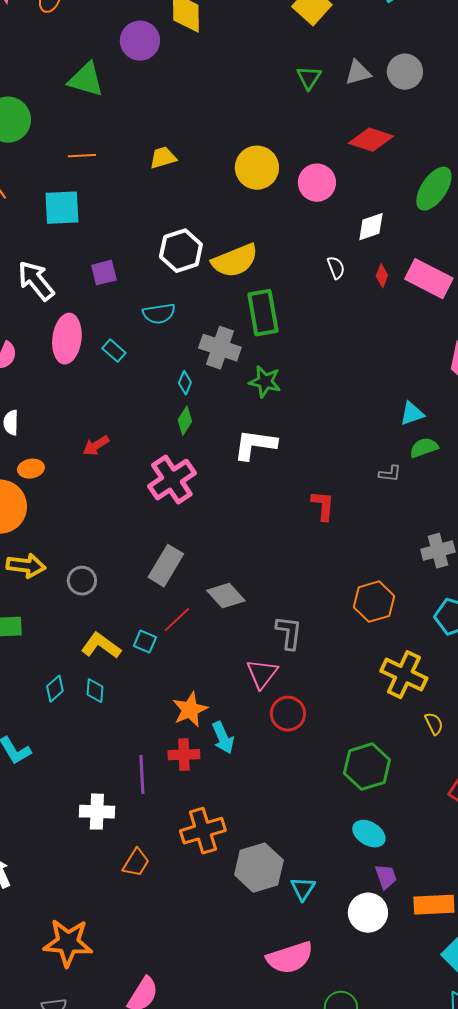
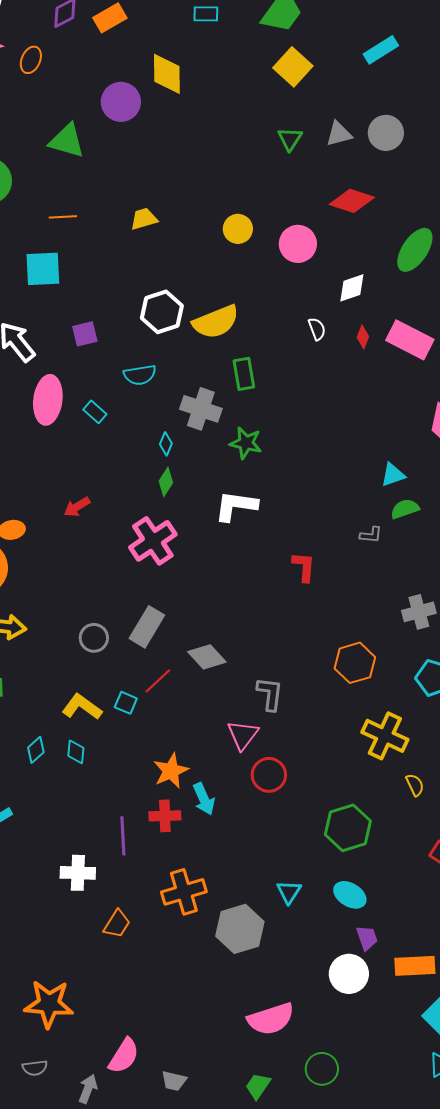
yellow circle: (257, 168) -> (238, 229), size x0.7
green rectangle: (263, 313) -> (244, 374), size x0.7
gray circle: (82, 581) -> (94, 638), moved
cyan triangle: (303, 889) -> (289, 892), moved

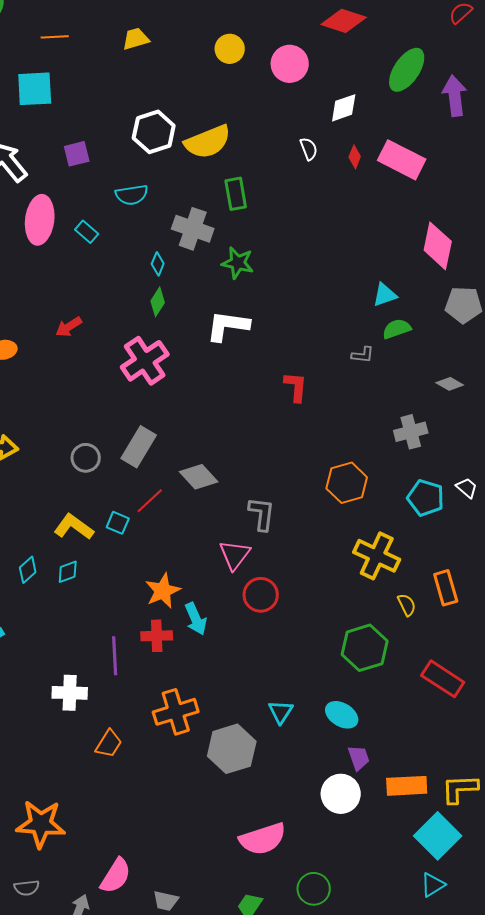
cyan diamond: (76, 752) -> (68, 572), turned 65
green hexagon: (348, 828) -> (365, 648), moved

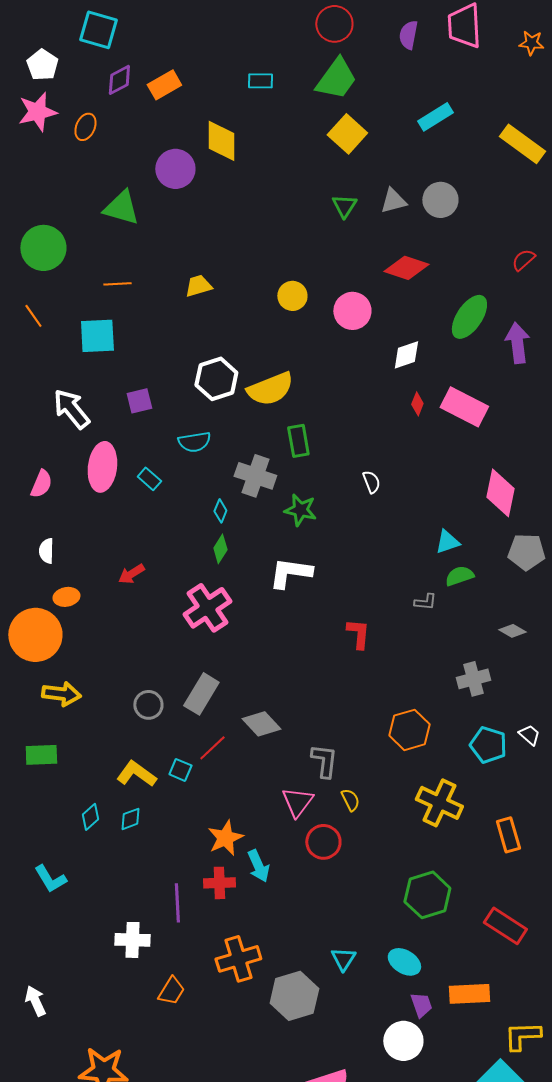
white semicircle: (309, 149) -> (371, 482), moved
yellow semicircle: (407, 605) -> (350, 800), moved
orange rectangle: (407, 786) -> (469, 994), moved

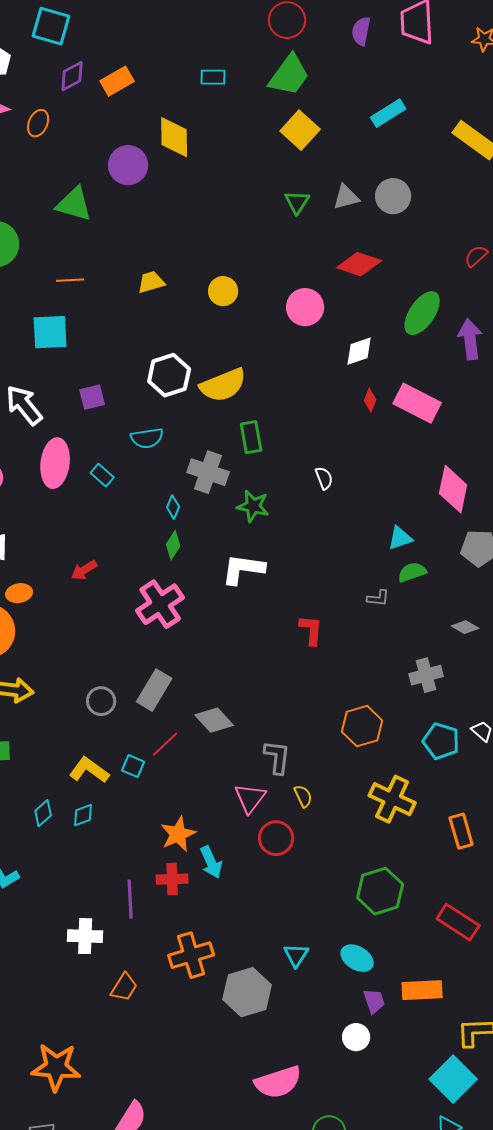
yellow circle: (292, 296) -> (223, 291), moved
white circle: (403, 1041) -> (356, 1037), size x0.7

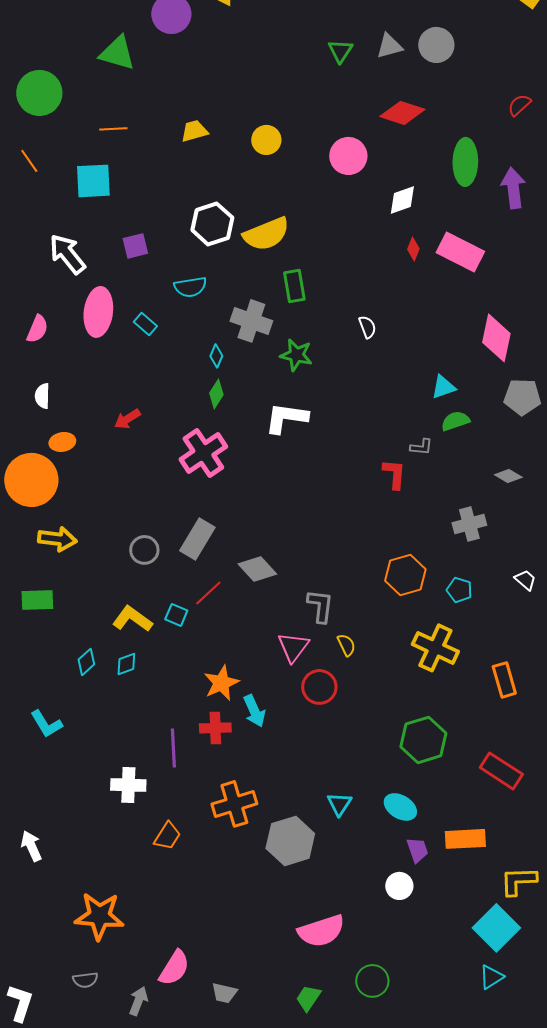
green ellipse: (422, 313) -> (465, 162), turned -33
red L-shape: (311, 630) -> (394, 474), moved
cyan pentagon: (441, 741) -> (459, 590), moved, size x0.7

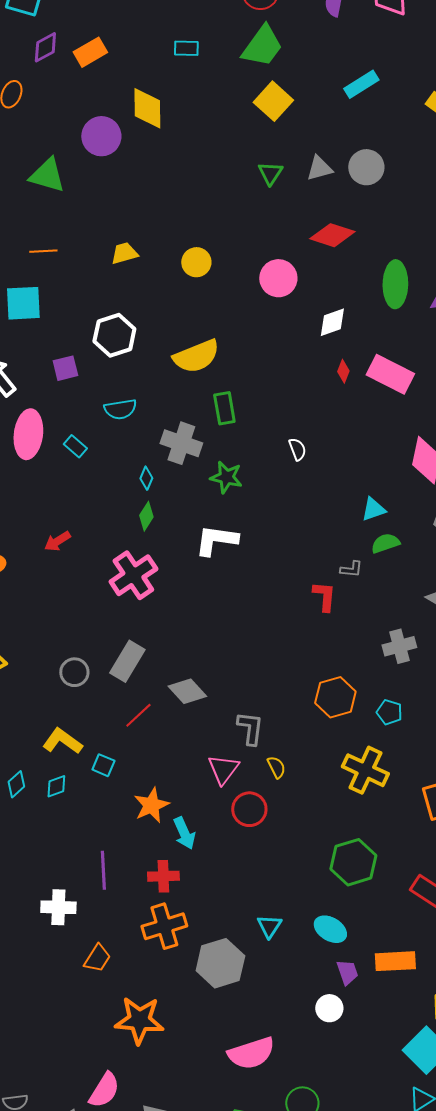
white hexagon: (212, 224) -> (114, 335), moved
cyan square: (176, 615) -> (103, 765), moved
red cross: (215, 728) -> (163, 876), moved
orange star: (99, 916) -> (139, 1020), moved

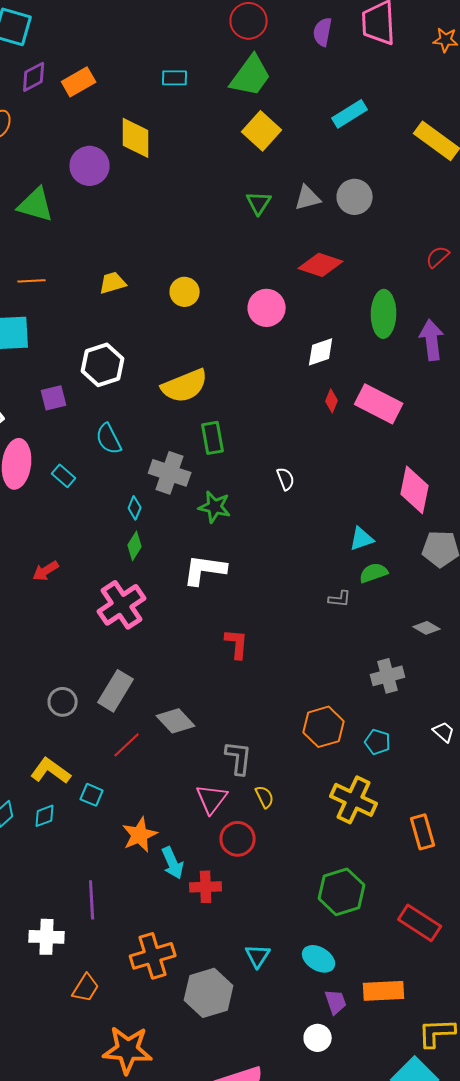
cyan semicircle: (120, 409) -> (109, 439), turned 72
red L-shape: (324, 596) -> (237, 644), moved
red cross: (163, 876) -> (206, 887), moved

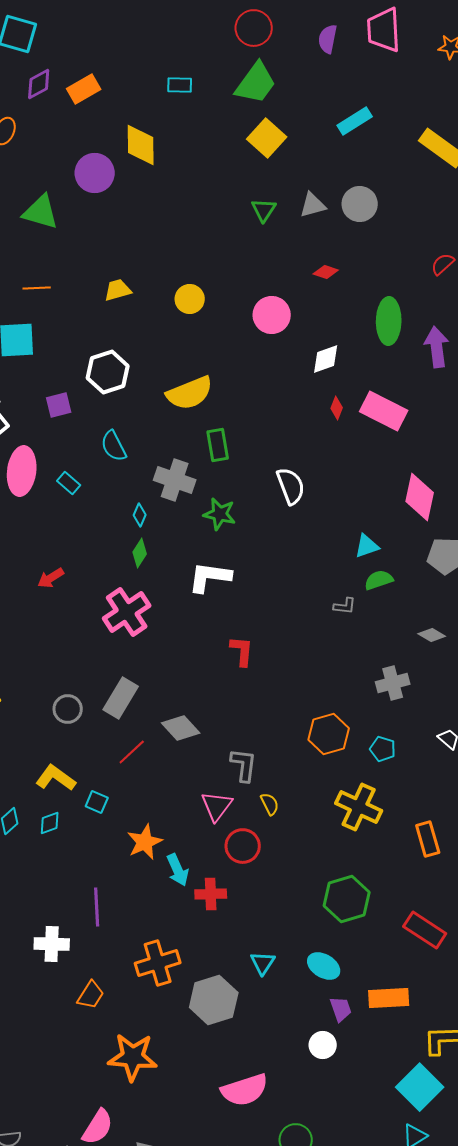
red diamond: (321, 265) -> (326, 272), size x0.6
white semicircle: (286, 479) -> (291, 486), size x1.6

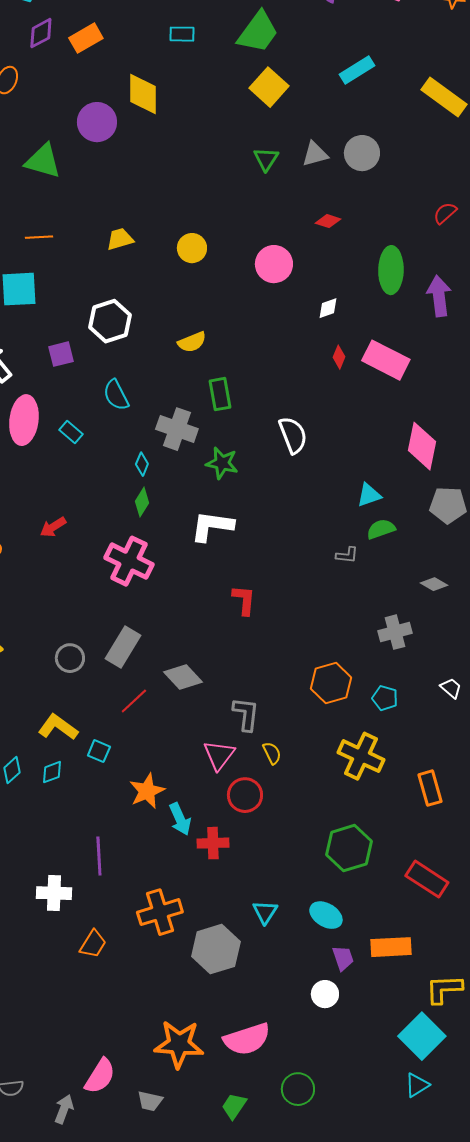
white diamond: (326, 359) -> (328, 308), size x0.7
yellow semicircle: (190, 393) -> (192, 342), size x0.6
pink cross: (127, 612) -> (129, 561), turned -30
orange star: (133, 1057) -> (179, 1044), moved

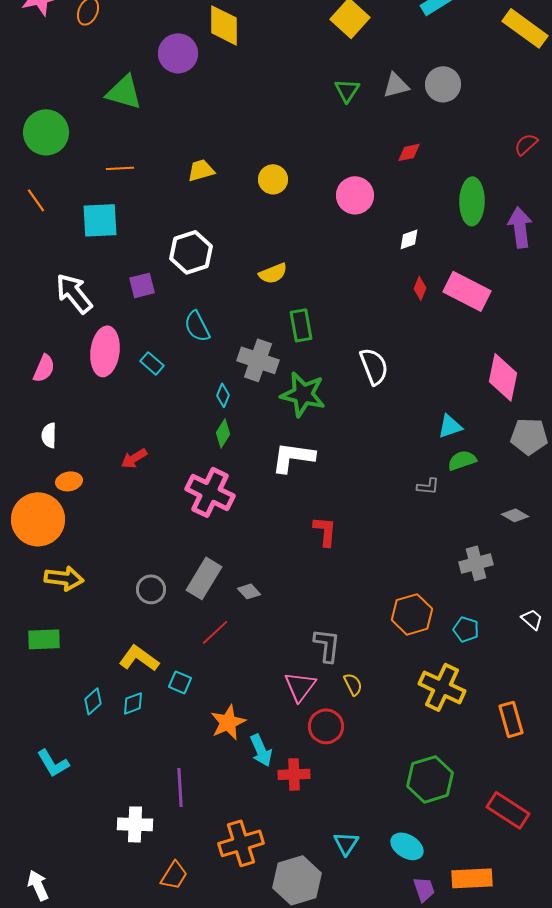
red diamond: (328, 221) -> (409, 152), turned -30
green star: (222, 463) -> (303, 394), size x1.4
gray diamond: (183, 677) -> (249, 591), moved, size x0.6

